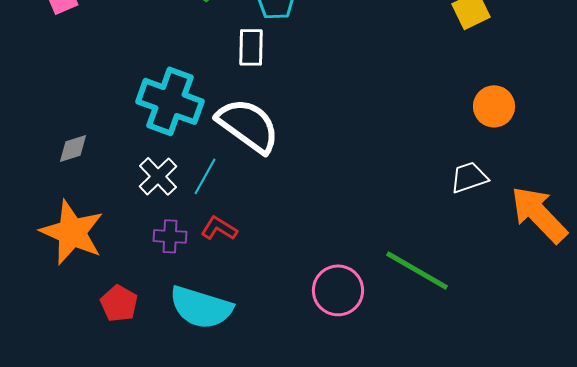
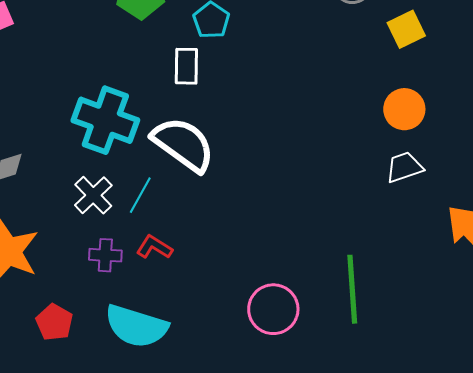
orange circle: (494, 106) -> (404, 109), moved
white trapezoid: (469, 177) -> (404, 167), moved
green line: (417, 270) -> (352, 289), turned 56

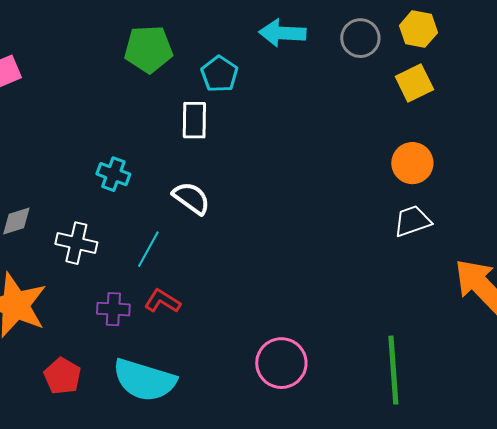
cyan cross: (105, 120) -> (113, 174), size x0.5
white semicircle: (183, 144) -> (191, 198), size x0.6
white cross: (93, 195) -> (76, 243), moved, turned -33
green line: (352, 289) -> (393, 370), moved

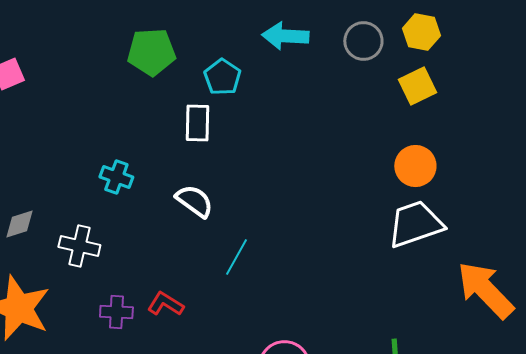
white trapezoid: (412, 221) -> (415, 224), size x1.5
cyan line: (148, 249) -> (236, 257), moved

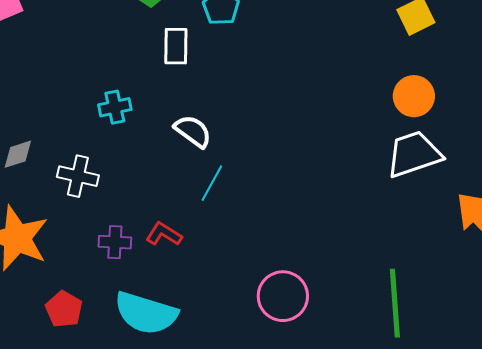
white rectangle: (197, 123) -> (176, 46), moved
cyan cross: (116, 177) -> (115, 107), turned -32
cyan line: (236, 257) -> (212, 183), moved

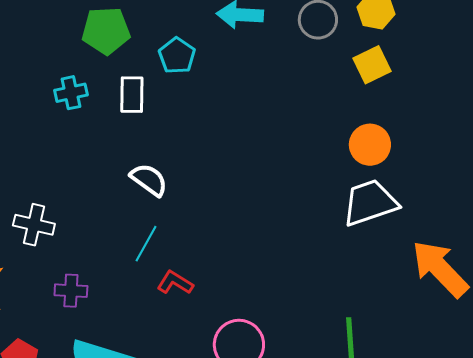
cyan cross: (115, 107) -> (71, 93), moved
cyan line: (212, 183) -> (146, 244), moved
red L-shape: (164, 234) -> (175, 283), moved

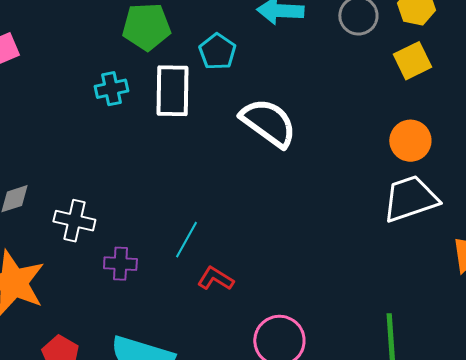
white rectangle: (132, 95) -> (172, 91), size x1.4
white semicircle: (149, 180) -> (268, 123), moved, size x1.5
purple cross: (71, 291) -> (120, 264), moved

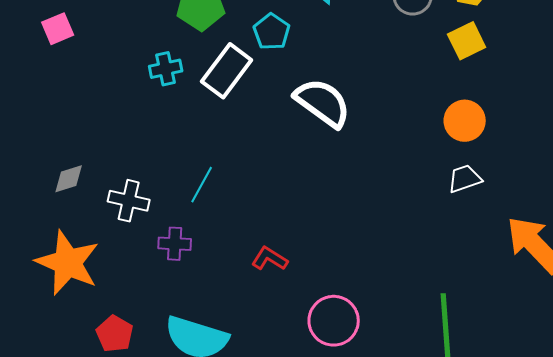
white rectangle: (172, 91) -> (227, 71), turned 36
white trapezoid: (410, 199) -> (465, 179), size x0.6
cyan line: (186, 240) -> (202, 185), moved

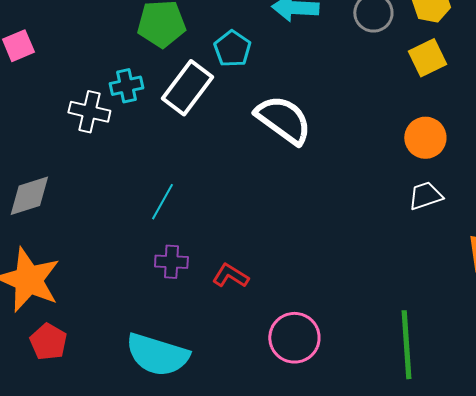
gray diamond: (69, 179) -> (29, 196), size x1.4
white cross: (129, 201) -> (89, 112), moved
purple cross: (175, 244) -> (171, 262), moved
red pentagon: (115, 334) -> (48, 342), moved

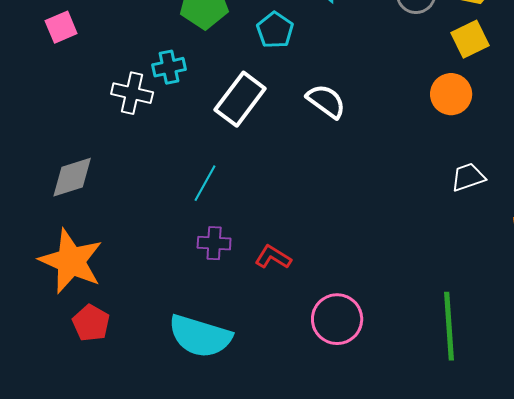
white rectangle: (187, 88) -> (240, 99), moved
white semicircle: (283, 120) -> (326, 101), size x0.7
orange circle: (425, 138) -> (451, 94), moved

